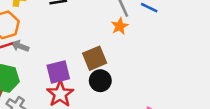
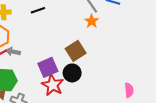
black circle: (100, 81) -> (72, 73), moved

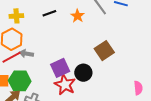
orange star: (92, 21) -> (78, 16), moved
brown square: (76, 51) -> (104, 51), moved

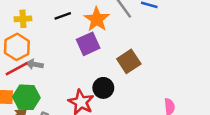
orange star: (78, 16) -> (97, 19), size x1.5
purple square: (60, 68) -> (88, 44), moved

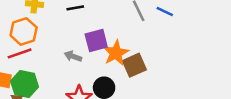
orange star: (97, 19) -> (116, 53), moved
gray arrow: (35, 64) -> (73, 56), moved

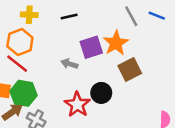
red line: (20, 53) -> (17, 64), turned 60
orange star: (116, 53) -> (116, 43), moved

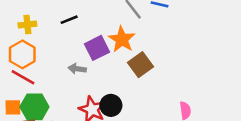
black circle: (101, 93) -> (111, 105), moved

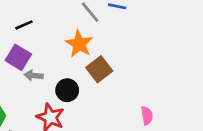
purple square: (97, 48) -> (18, 57), moved, turned -30
black circle: (111, 105) -> (67, 90), moved

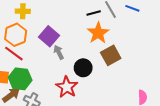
black line: (24, 25) -> (94, 13), moved
gray arrow: (34, 75) -> (59, 52), turned 48

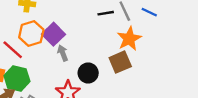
orange star: (98, 33) -> (129, 39), moved
orange hexagon: (16, 35) -> (31, 34), moved

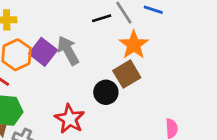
gray arrow: (63, 53) -> (68, 50), moved, size x1.5
black circle: (88, 73) -> (106, 92), moved

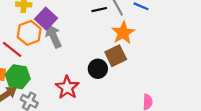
gray arrow: (68, 50) -> (54, 36), moved
purple square: (43, 52) -> (46, 19), moved

